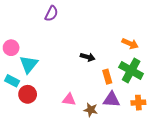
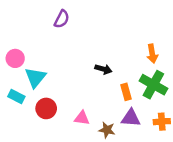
orange arrow: (130, 44) -> (152, 54), turned 56
red circle: (28, 94) -> (46, 108), moved

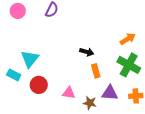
orange arrow: (152, 54) -> (128, 39), turned -112
pink circle: (15, 58) -> (18, 11), moved
orange rectangle: (126, 92) -> (96, 71), moved

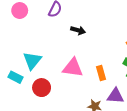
black arrow: (87, 52) -> (78, 30), moved
pink triangle: (69, 93) -> (73, 68), moved, size x1.5

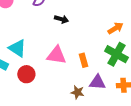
cyan triangle: (32, 60) -> (17, 48), turned -36

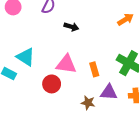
orange arrow: (115, 28) -> (125, 19), moved
red circle: (26, 74) -> (52, 84), moved

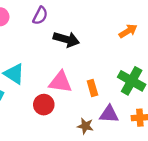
black arrow: (71, 27) -> (66, 39), size x1.5

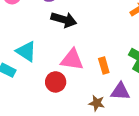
black arrow: (66, 39) -> (64, 20), moved

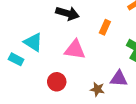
orange rectangle: (104, 65) -> (105, 27), moved, turned 40
red circle: (56, 82) -> (57, 82), moved

